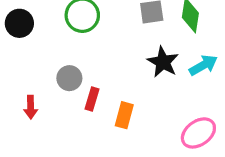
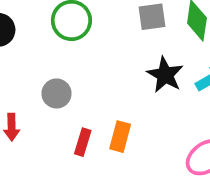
red rectangle: (92, 99) -> (83, 142), moved

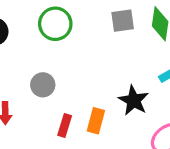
black star: (165, 75) -> (134, 100), moved

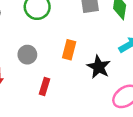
orange rectangle: (96, 121) -> (69, 50), moved

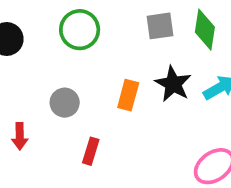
black star: (99, 67) -> (173, 84), moved

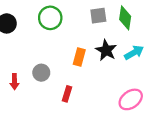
gray circle: (65, 103) -> (41, 73), moved
red rectangle: (91, 151) -> (67, 94), moved

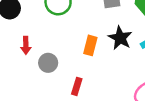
red arrow: (14, 82) -> (26, 45), moved

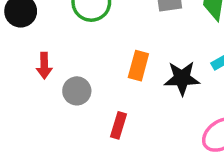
black star: (120, 38) -> (182, 78), moved, turned -30

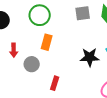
orange rectangle: (138, 66) -> (47, 42), moved

